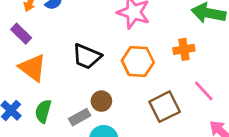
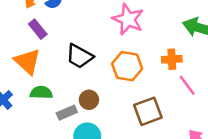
purple rectangle: (21, 34) -> (38, 29), moved
pink line: (204, 91) -> (187, 85), moved
green semicircle: (43, 111) -> (41, 93), moved, turned 70

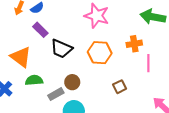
purple rectangle: (38, 29) -> (40, 30), moved
pink line: (187, 85) -> (148, 63), turned 42
brown square: (148, 111) -> (120, 87), size x0.6

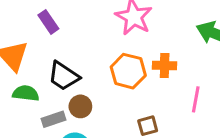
orange cross: (134, 44) -> (165, 65), moved
black trapezoid: (61, 49) -> (64, 76), moved

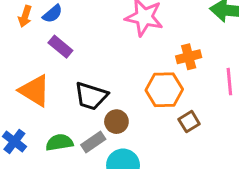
orange hexagon: (128, 71) -> (164, 90), moved
green semicircle: (26, 93) -> (59, 142), moved

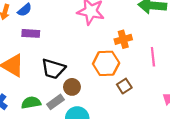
purple rectangle: (60, 47) -> (31, 33), turned -35

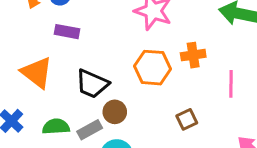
orange hexagon: (106, 63) -> (153, 68), moved

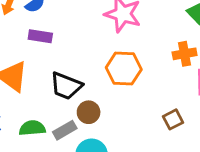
orange cross: (193, 55) -> (185, 54), moved
brown square: (187, 119) -> (173, 119), moved

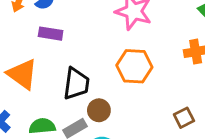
black trapezoid: (66, 86) -> (76, 84), turned -104

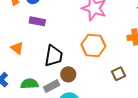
orange triangle: (22, 74) -> (17, 48), size x0.6
brown square: (184, 118) -> (118, 74), moved

